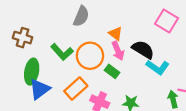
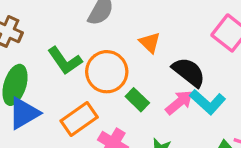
pink arrow: (118, 51) -> (179, 102), moved, turned -114

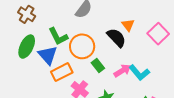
orange triangle: (150, 43) -> (128, 25), moved
black semicircle: (189, 72) -> (116, 38), moved
blue triangle: (24, 113) -> (48, 55), moved, turned -50

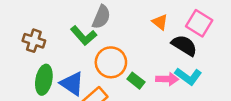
green L-shape: (58, 36) -> (84, 36), moved
black semicircle: (116, 38) -> (184, 45), moved
pink arrow: (122, 71) -> (167, 79), turned 48

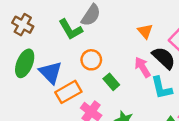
orange circle: (111, 62) -> (91, 60), size x0.7
cyan L-shape: (188, 76) -> (162, 88), turned 30
pink arrow: (167, 79) -> (143, 67), moved, turned -135

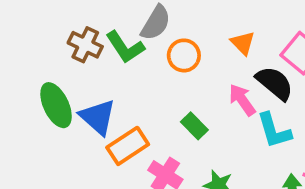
brown cross: (23, 25) -> (85, 45), moved
orange circle: (91, 60) -> (184, 55), moved
green ellipse: (25, 63) -> (56, 105), turned -44

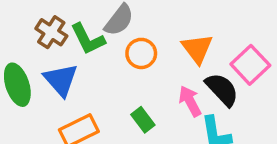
orange triangle: (243, 43) -> (197, 49), size x1.4
blue triangle: (98, 117) -> (61, 80), moved

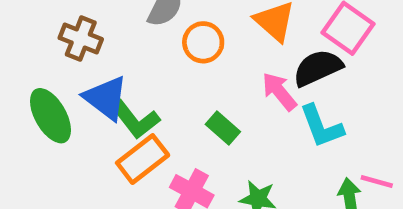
green L-shape: (88, 39) -> (135, 120), moved
black semicircle: (222, 89) -> (318, 68), turned -60

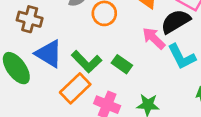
green L-shape: (135, 120) -> (87, 62), moved

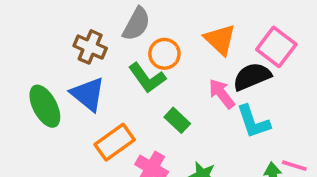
brown cross: (30, 19) -> (90, 47), moved
green L-shape: (87, 62) -> (147, 78), moved

